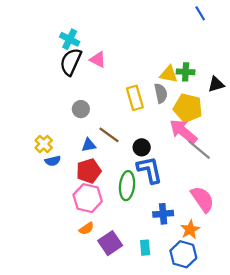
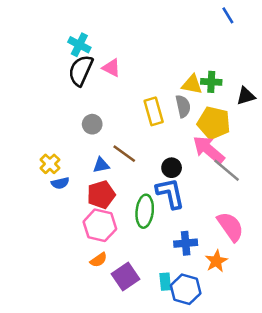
black circle: (142, 147) -> (172, 168), moved
blue hexagon: (183, 254) -> (186, 289), moved

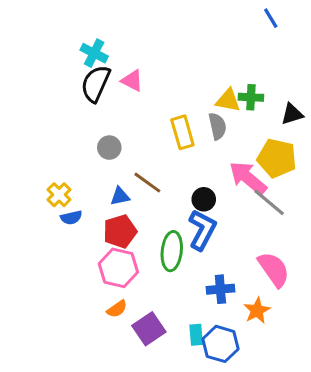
yellow pentagon: (214, 123) -> (277, 158), moved
blue L-shape: (170, 193) -> (202, 230), turned 40

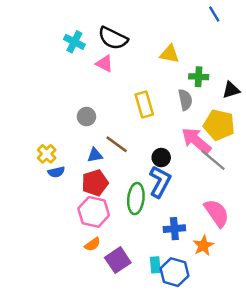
black semicircle: (96, 84) -> (113, 38), moved, turned -88
yellow triangle: (228, 100) -> (170, 54), moved
gray semicircle: (217, 126) -> (185, 100), moved

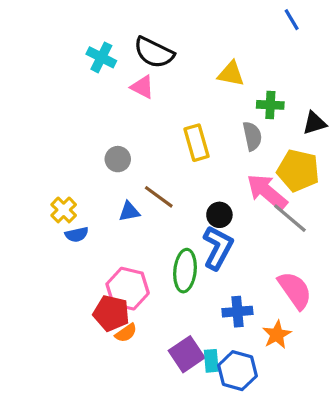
red pentagon: (95, 183) -> (111, 313), moved, turned 30
purple square: (118, 260) -> (187, 354), moved

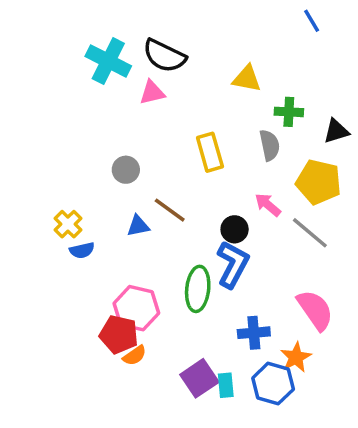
cyan cross: (101, 57) -> (108, 61), size x1.4
pink triangle: (142, 87) -> (152, 93), turned -40
pink arrow: (267, 192) -> (268, 205), moved, size x0.6
blue hexagon: (237, 371) -> (273, 384), moved

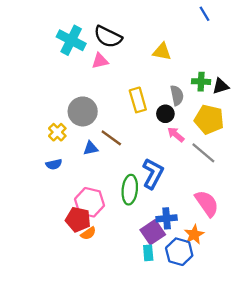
green cross: (289, 112) -> (201, 82), moved
gray circle: (126, 170) -> (83, 111), size x1.6
yellow cross: (68, 224) -> (57, 132), moved
black circle: (235, 229) -> (165, 114), moved
purple square: (199, 378) -> (153, 232), moved

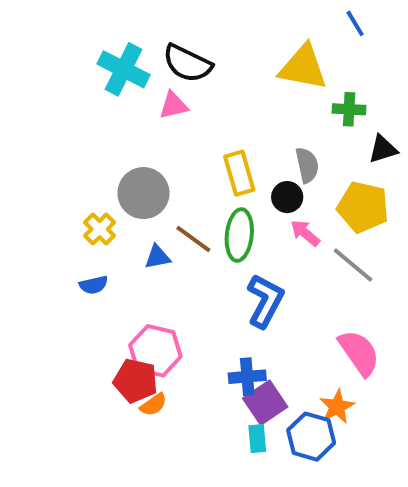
yellow triangle: (162, 52) -> (303, 67), moved, size x1.5
green cross: (201, 82) -> (349, 109), moved
green ellipse: (130, 190) -> (239, 235), moved
blue cross: (167, 218) -> (247, 377), moved

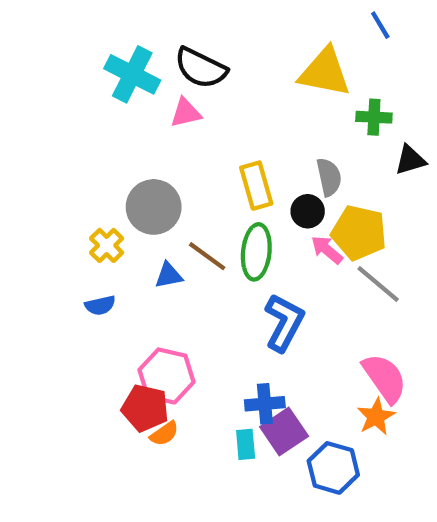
yellow pentagon: (363, 207) -> (359, 233), moved
orange star: (337, 407) -> (376, 417), moved
cyan rectangle: (257, 439) -> (246, 444), moved

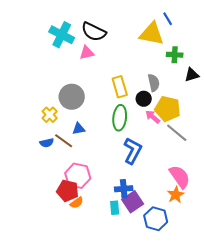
blue line: (380, 25) -> (168, 19), moved
brown line: (207, 256) -> (64, 141), moved

